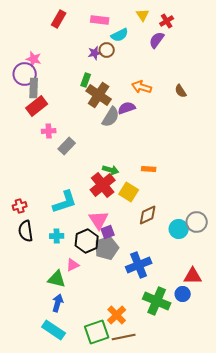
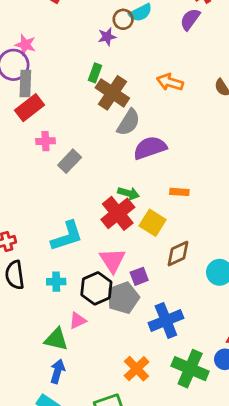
brown circle: (107, 50) -> (123, 19), moved
purple semicircle: (127, 108) -> (150, 148), moved, size x1.4
purple square: (108, 232) -> (139, 276), moved
orange cross: (117, 315) -> (137, 369), moved

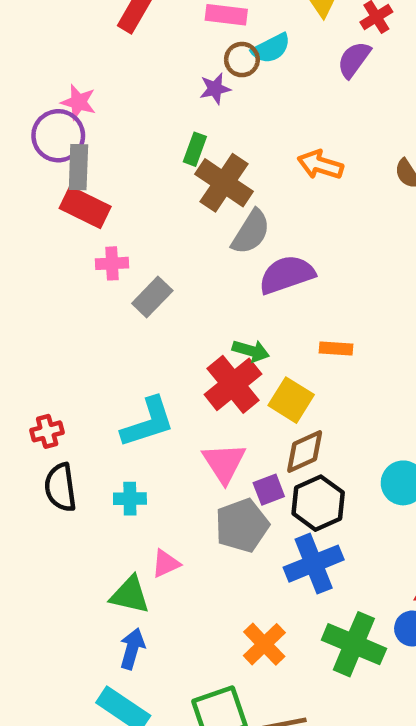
red rectangle: (29, 108) -> (85, 207), turned 64
brown diamond: (178, 254) -> (305, 452), moved
black hexagon: (96, 288) -> (318, 503), moved

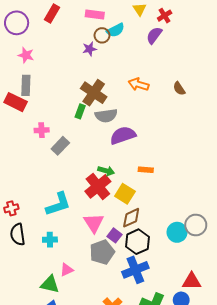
purple circle: (58, 136) -> (17, 23), moved
green rectangle: (195, 149) -> (80, 111), moved
red rectangle: (85, 207) -> (16, 102), moved
gray semicircle: (251, 232) -> (106, 116), turned 50
purple square: (269, 490) -> (115, 235), turned -32

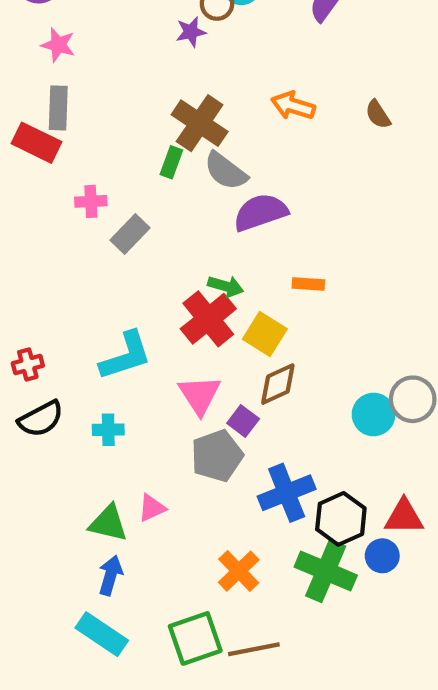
gray semicircle: (106, 116) -> (226, 171), turned 45
black semicircle: (18, 234) -> (41, 419), turned -110
black hexagon: (137, 242) -> (341, 519), moved
pink triangle: (67, 270) -> (152, 508), moved

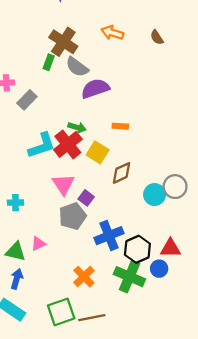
cyan L-shape: (126, 356) -> (42, 146), moved
brown diamond: (278, 384) -> (121, 173), moved

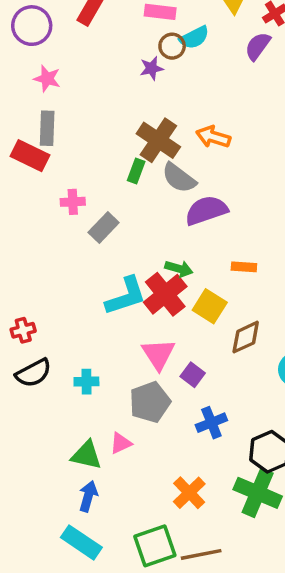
orange arrow: (112, 33) -> (213, 137), moved
gray pentagon: (72, 216) -> (150, 402), moved
blue cross: (109, 236) -> (211, 423), moved, size x0.7

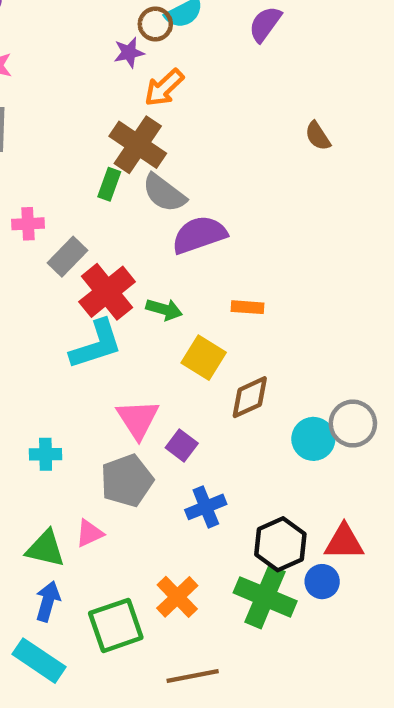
orange arrow: (213, 137) -> (164, 88), moved, turned -60
red cross: (165, 294) -> (107, 292), moved
green square: (155, 546) -> (116, 625), moved

